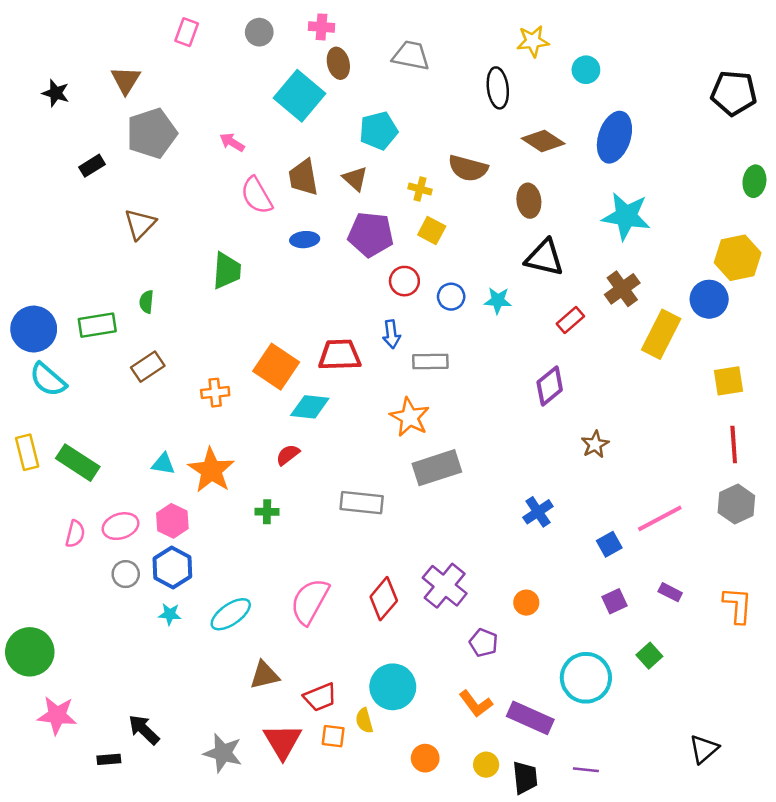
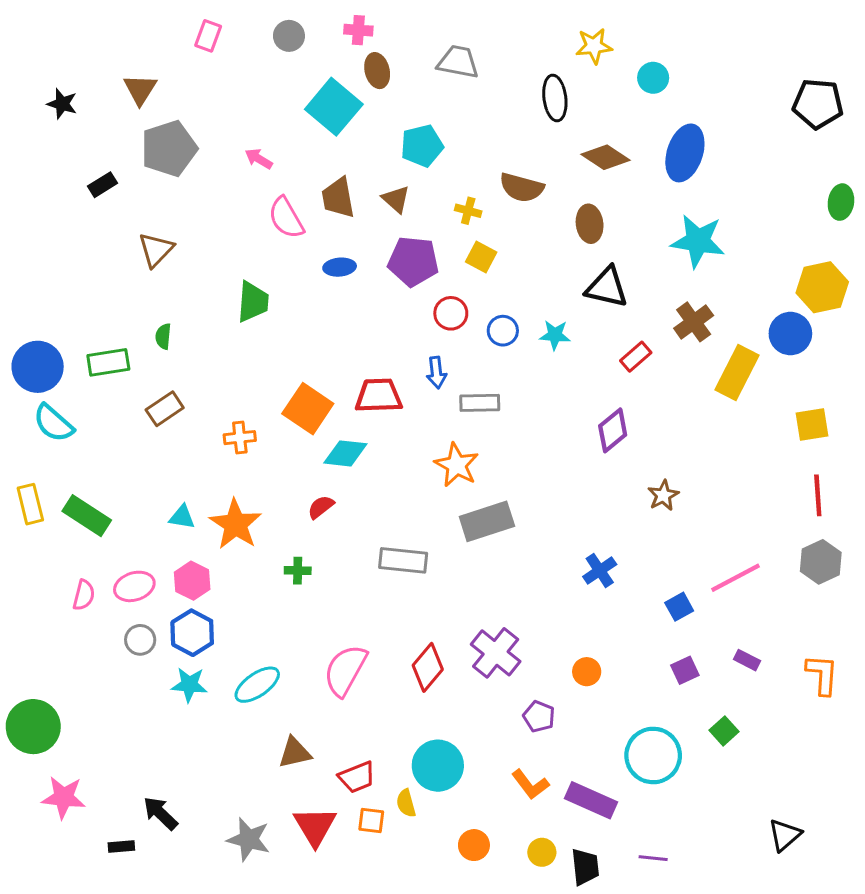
cyan star: (170, 614) -> (189, 685), size x1.4

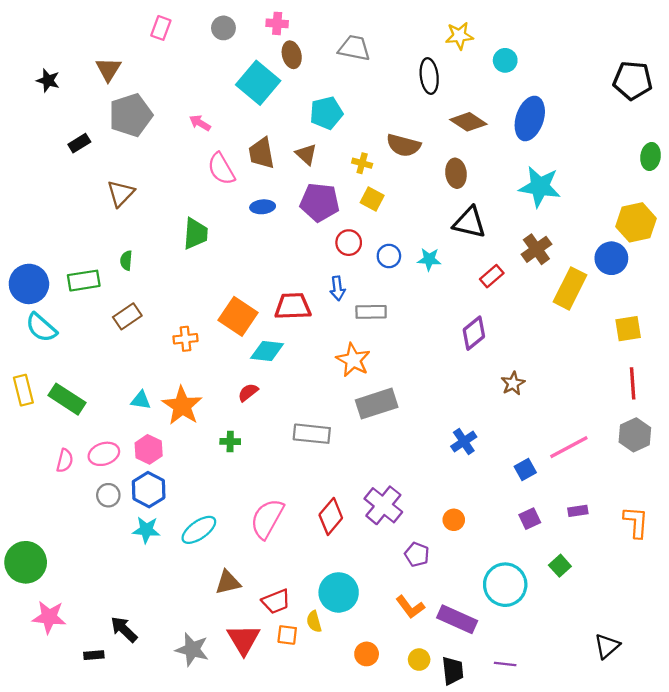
purple rectangle: (747, 660) -> (578, 511), turned -36

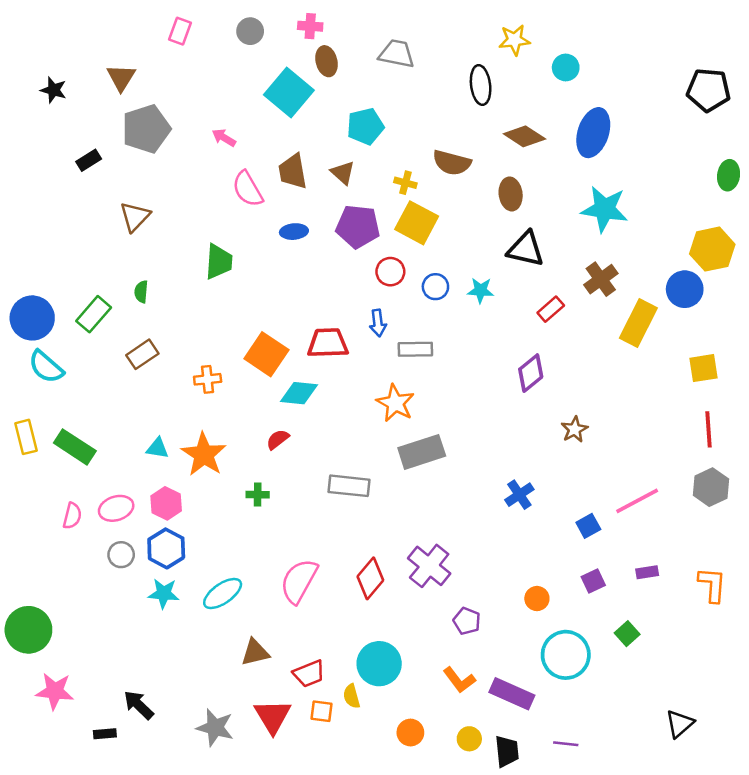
yellow square: (372, 199) -> (417, 223), size x1.6
green rectangle: (84, 281) -> (94, 314), turned -40
orange circle: (454, 520) -> (537, 599), moved

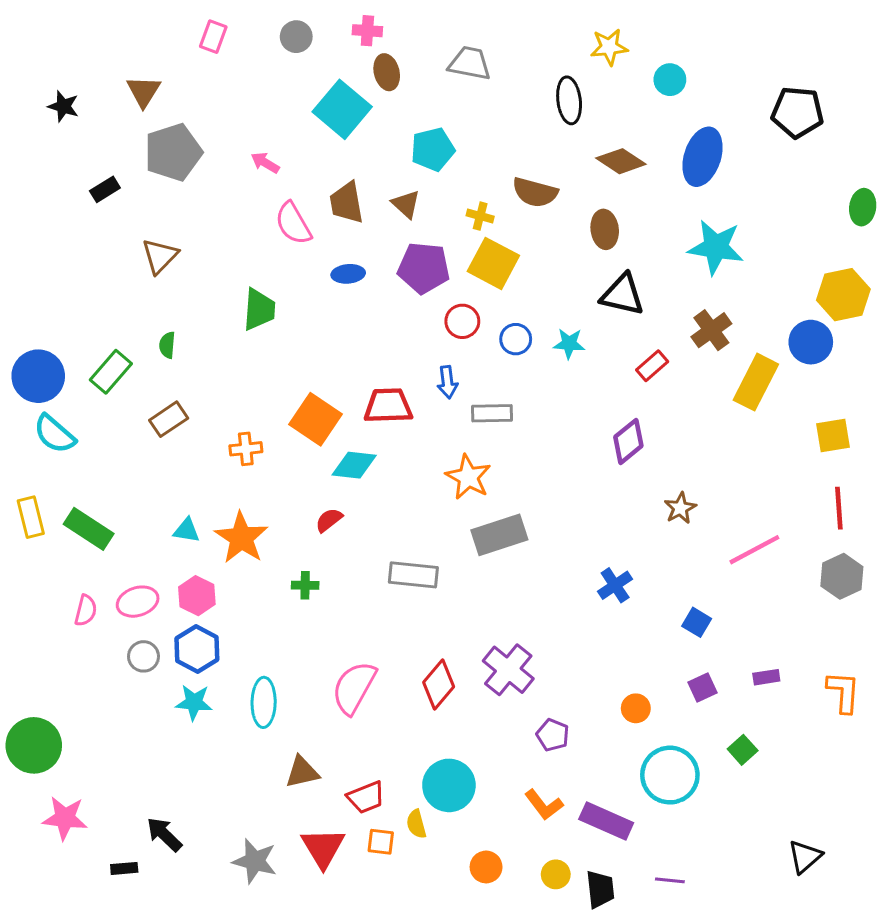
black pentagon: (708, 90) -> (797, 112), moved
pink line: (637, 501) -> (754, 550), moved
blue square: (588, 526) -> (697, 622), turned -30
cyan ellipse: (223, 593) -> (264, 702), turned -54

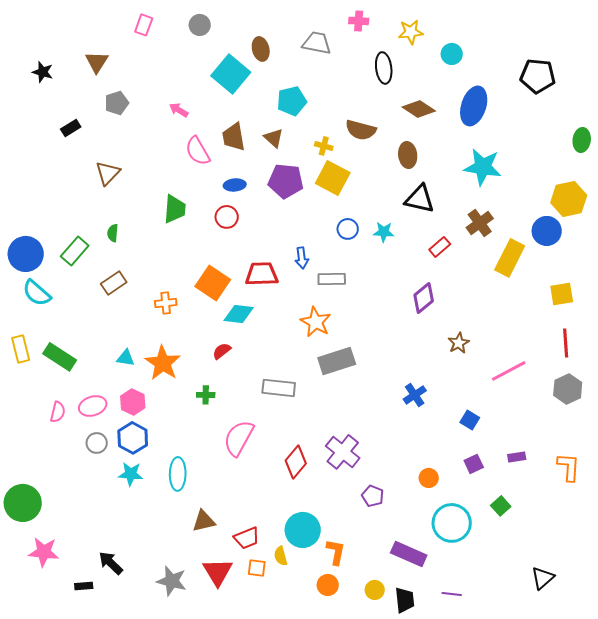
pink cross: (367, 31) -> (359, 21), moved
gray pentagon: (173, 152) -> (117, 103), size x0.6
red circle: (462, 321) -> (227, 217), moved
pink semicircle: (354, 688) -> (239, 438), moved
orange L-shape: (544, 805) -> (336, 552), moved, turned -132

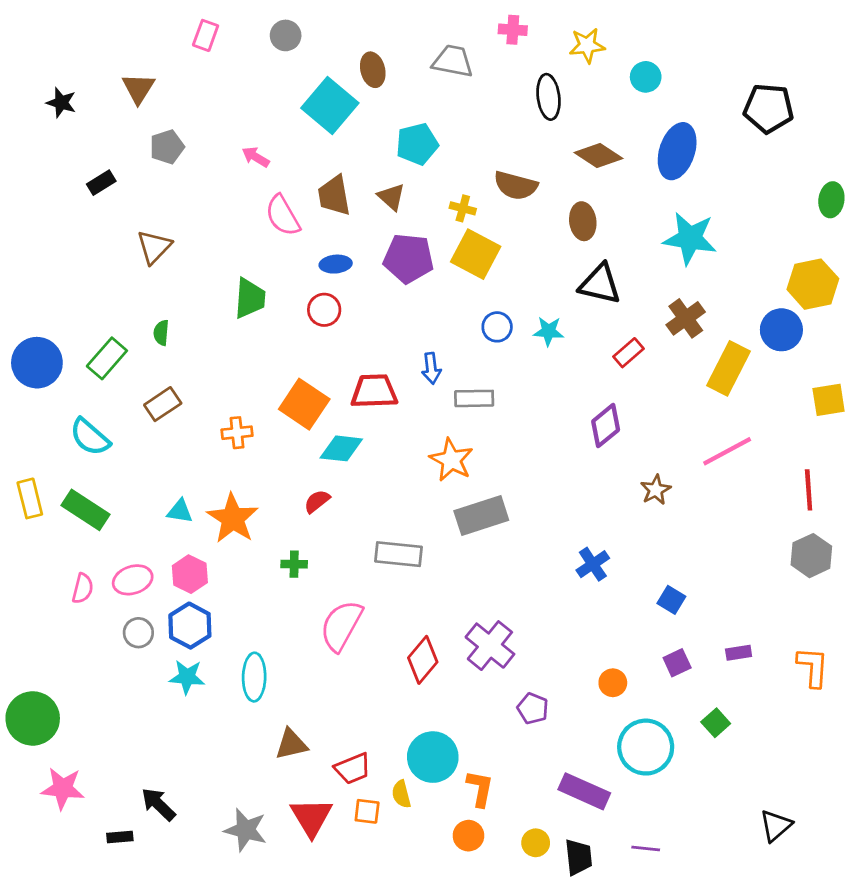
cyan semicircle: (37, 293) -> (90, 437), moved
yellow square: (562, 294) -> (829, 400), moved
pink line: (509, 371) -> (727, 451), moved

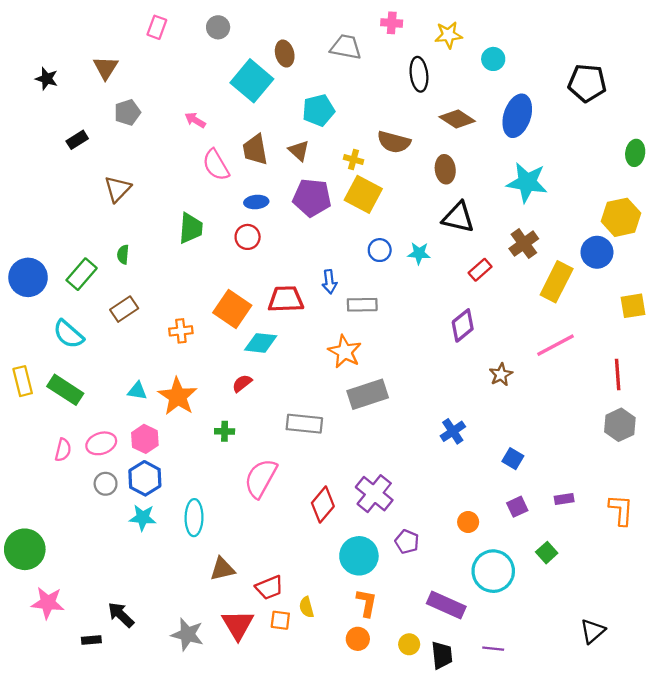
cyan circle: (433, 757) -> (359, 556), moved

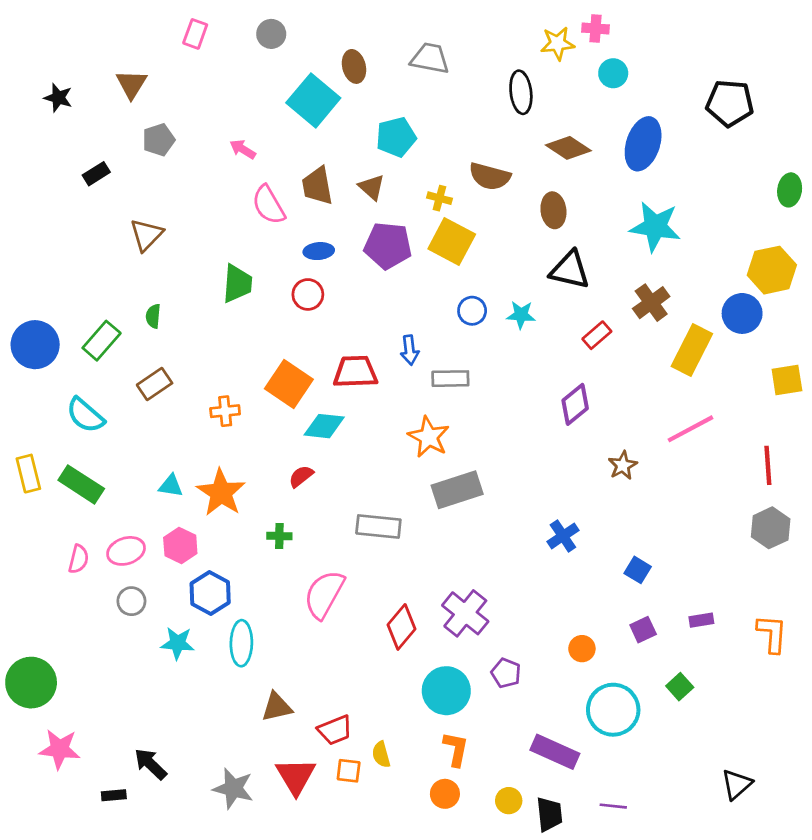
pink cross: (392, 23) -> (596, 28), moved
blue hexagon: (145, 478) -> (210, 593), moved

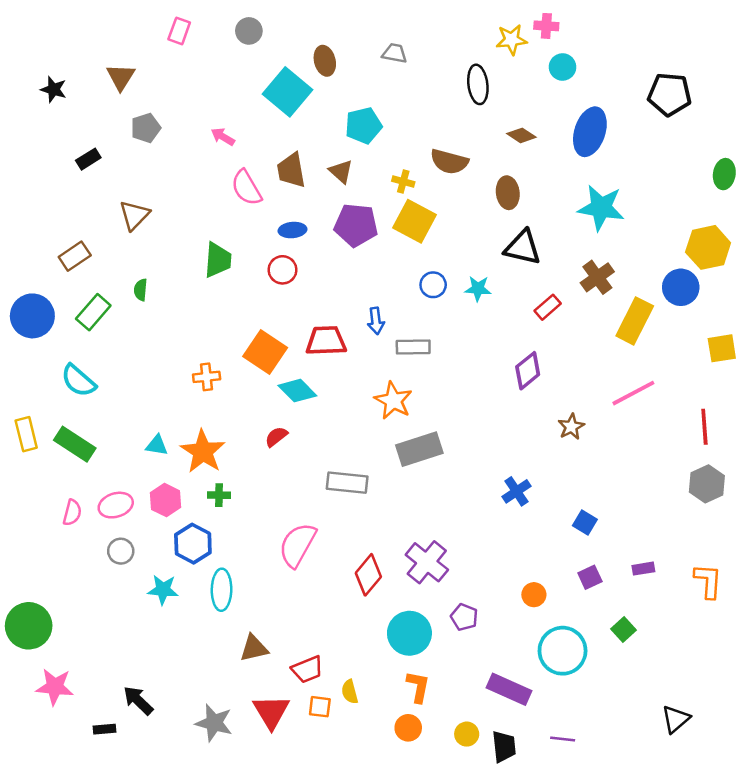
gray trapezoid: (430, 58) -> (395, 53), size x0.7
brown diamond: (568, 148) -> (521, 135), size x0.7
brown rectangle: (155, 384) -> (75, 256), moved
cyan diamond: (324, 426) -> (297, 391), turned 39
green cross: (279, 536) -> (219, 495), moved

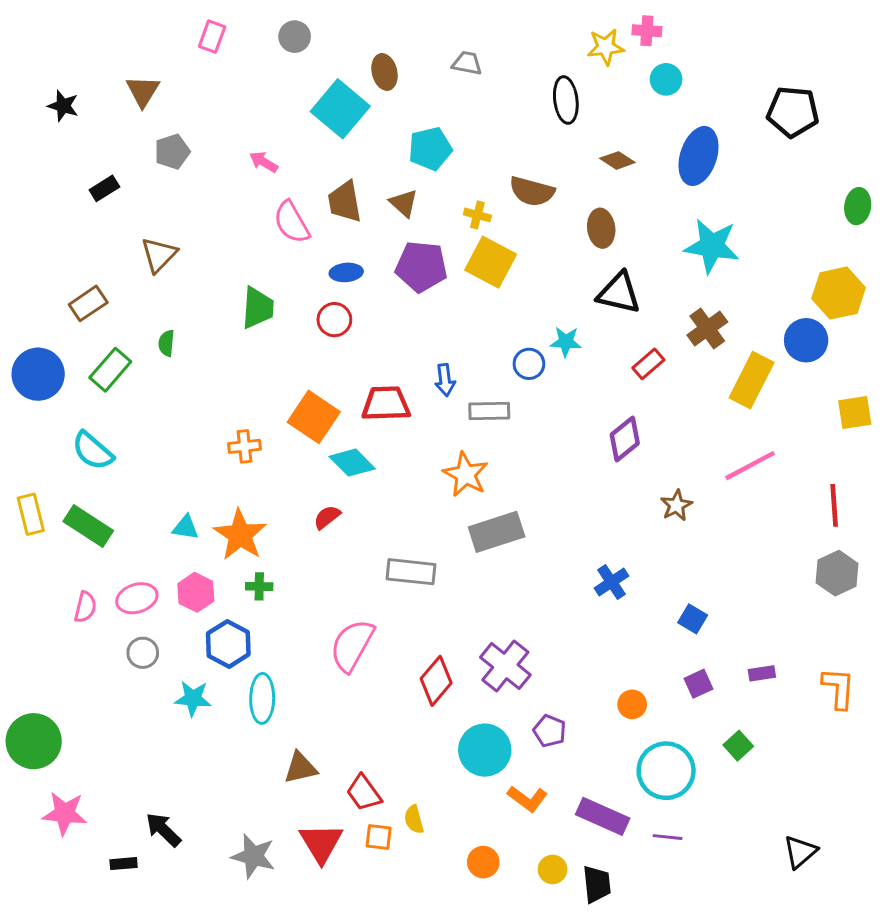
blue circle: (433, 285) -> (529, 364), moved
red trapezoid: (307, 669) -> (364, 793), turned 76
orange L-shape: (418, 687) -> (528, 799), moved, turned 116
purple line: (563, 739) -> (668, 837), moved

